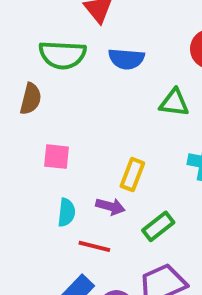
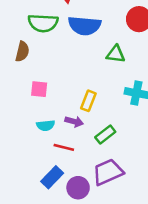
blue semicircle: (126, 59) -> (85, 26), size x1.4
cyan semicircle: (66, 212) -> (46, 125), turned 78

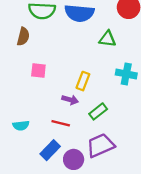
cyan semicircle: (46, 125) -> (21, 126), moved

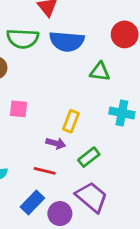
purple trapezoid: (100, 145) -> (92, 197), turned 64

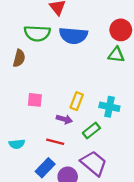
green triangle: (100, 72) -> (116, 55), moved
pink square: (19, 109) -> (35, 100), moved
cyan cross: (122, 113) -> (109, 107), moved

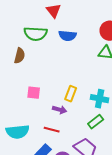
blue semicircle: (73, 36) -> (68, 36), size x0.7
green rectangle: (91, 130) -> (96, 122), moved
cyan semicircle: (17, 144) -> (18, 132), size x1.6

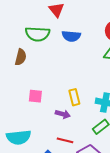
yellow rectangle: (71, 94) -> (74, 97), turned -35
red line: (52, 130) -> (65, 140), moved

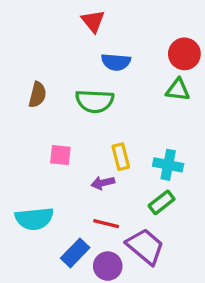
green semicircle: (38, 34) -> (95, 101), moved
purple arrow: (63, 114) -> (103, 183), turned 152

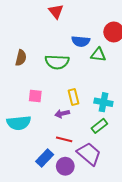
blue semicircle: (116, 62) -> (81, 41), moved
green triangle: (178, 90) -> (98, 55), moved
cyan semicircle: (34, 219) -> (19, 123), moved

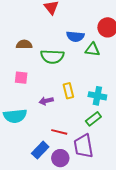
brown semicircle: (21, 58) -> (24, 45), moved, turned -105
pink square: (35, 96) -> (21, 78), moved
purple arrow: (62, 114) -> (46, 101), moved
purple trapezoid: (89, 154) -> (83, 146), turned -140

